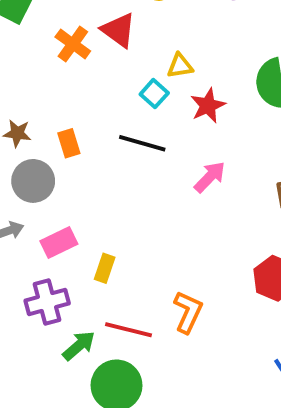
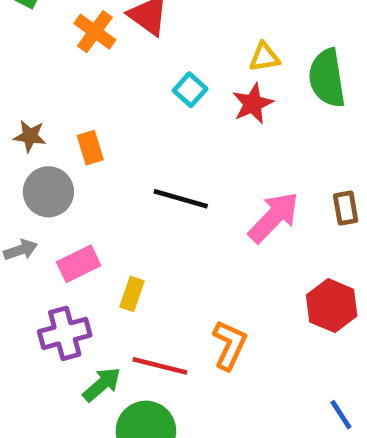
yellow triangle: (180, 66) -> (264, 57), moved
black line: (142, 143) -> (181, 199), moved
pink arrow: (210, 177) -> (274, 217), moved, size x1.4

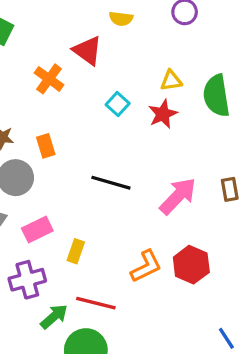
orange cross: (95, 32) -> (49, 79), moved
red hexagon: (332, 306) -> (191, 265), moved
orange L-shape: (230, 345) -> (146, 266), moved, turned 39

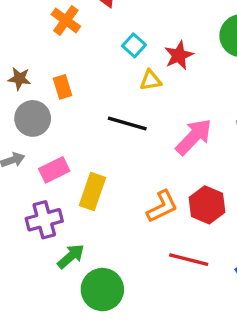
yellow triangle: (171, 81) -> (151, 80), moved
yellow rectangle: (76, 251) -> (92, 192), size x1.5
red line: (96, 303) -> (189, 260), moved

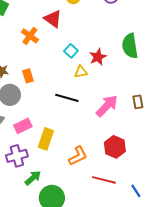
orange L-shape: (162, 206) -> (78, 156), moved

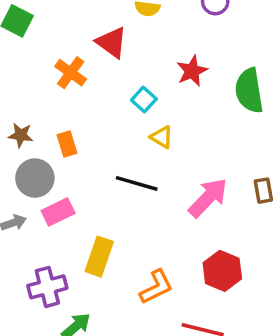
red star: (98, 57) -> (192, 71), moved
yellow triangle: (81, 72) -> (162, 137), turned 40
pink rectangle: (23, 126) -> (58, 212), moved

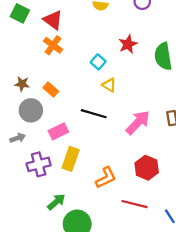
red triangle: (112, 42) -> (53, 20), moved
orange rectangle: (67, 144) -> (51, 89), turned -32
pink rectangle: (58, 212) -> (58, 131), moved
purple cross: (47, 287) -> (39, 164), moved

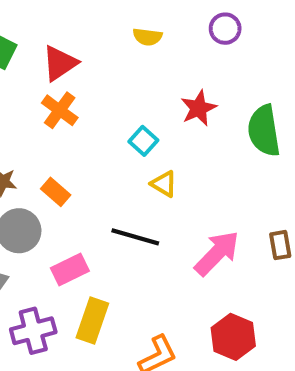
red triangle: (53, 20) -> (60, 63), turned 50

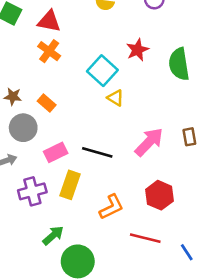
red triangle: (60, 63) -> (49, 21), turned 45
cyan square: (143, 141) -> (102, 71), size x1.6
black line: (135, 237) -> (97, 152), moved

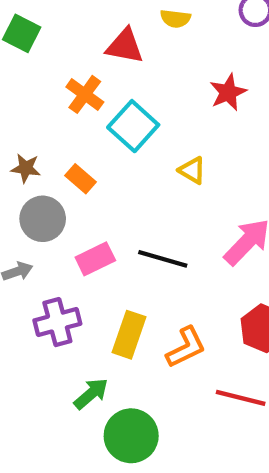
red triangle: (49, 21) -> (125, 46), moved
cyan square: (102, 71) -> (133, 126), moved
yellow rectangle: (70, 185) -> (129, 335), moved

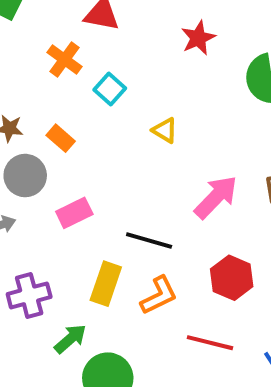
red star: (228, 92) -> (198, 38), moved
cyan square: (133, 126) -> (110, 89), size x0.7
black line: (163, 259) -> (149, 240), moved
purple cross: (57, 322) -> (29, 295), moved

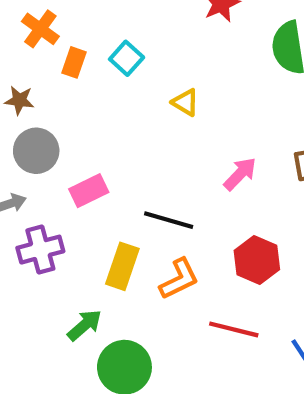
orange cross: (65, 60) -> (40, 29), moved
orange rectangle: (61, 138) -> (74, 62), moved, turned 68
pink arrow: (216, 197) -> (240, 174), size x0.7
purple cross: (29, 295) -> (40, 250), moved

